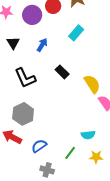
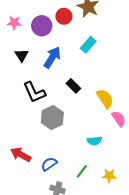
blue arrow: (42, 45) -> (52, 57), size x1.5
gray hexagon: (23, 114) -> (52, 118), moved
cyan semicircle: (88, 135) -> (94, 141), moved

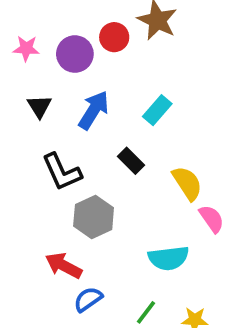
cyan rectangle: (88, 45) -> (157, 110), moved
cyan semicircle: (94, 141) -> (168, 258), size x1.5
red arrow: (21, 155) -> (64, 266), moved

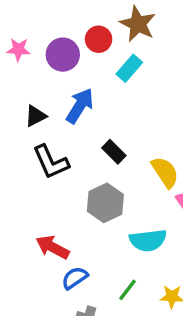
black triangle: (39, 106) -> (35, 116), moved, turned 35
cyan rectangle: (157, 110) -> (129, 68), moved
gray hexagon: (94, 217) -> (105, 203), moved

